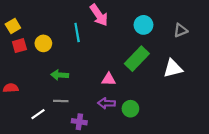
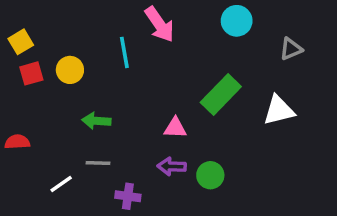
cyan circle: (143, 25) -> (237, 21), moved

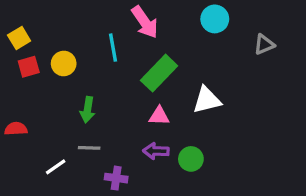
green rectangle: (221, 95) -> (159, 73), moved
white triangle: (279, 110) -> (207, 100), moved
green arrow: (96, 121) -> (88, 110), turned -85

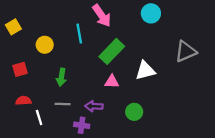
gray triangle: (264, 44) -> (186, 51), moved, size x1.5
red square: (29, 67) -> (20, 69), moved
red semicircle: (16, 129) -> (23, 101), moved
purple arrow: (156, 151) -> (94, 106), moved
white line: (56, 167) -> (39, 117), turned -72

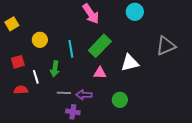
cyan line: (79, 34) -> (71, 49), moved
gray line: (63, 104) -> (64, 93), moved
white line: (39, 117) -> (36, 77), moved

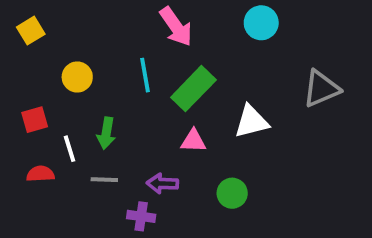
yellow square: (12, 24) -> (31, 31), moved
cyan line: (71, 49) -> (145, 75), moved
gray line: (64, 93) -> (104, 180), moved

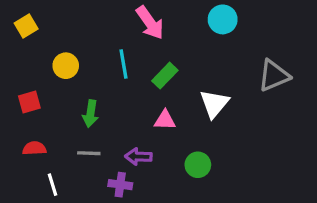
green rectangle: (193, 89) -> (165, 76), size x0.7
white triangle: (252, 122) -> (214, 104), turned -36
white line: (69, 149) -> (53, 185), moved

